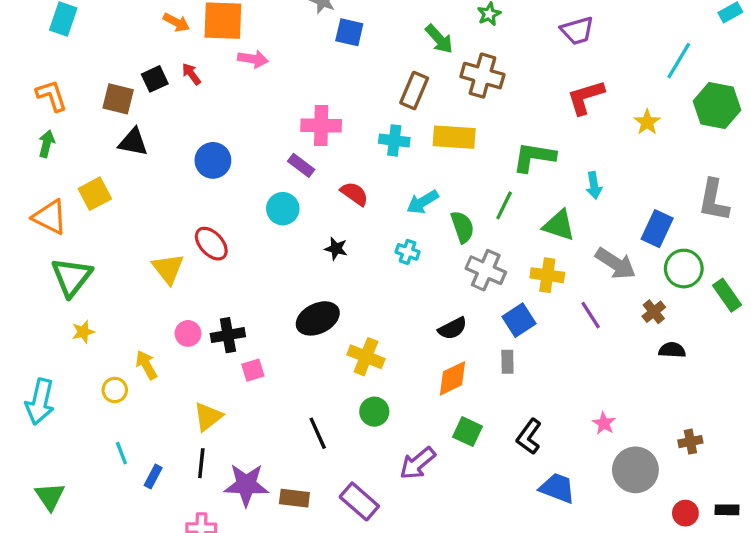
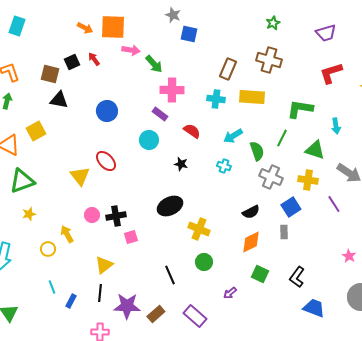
green arrow: (439, 39) -> (154, 64), moved
green triangle: (72, 277) -> (22, 181), turned 32
pink star: (604, 423) -> (349, 256), moved
purple arrow: (418, 463) -> (230, 293), size x0.6
brown rectangle: (294, 498) -> (156, 314), turned -48

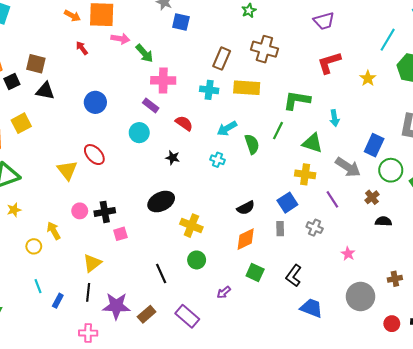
green star: (273, 23) -> (249, 10), moved
black square: (72, 62) -> (12, 81), moved
gray cross: (271, 177) -> (315, 228), moved, size x0.7

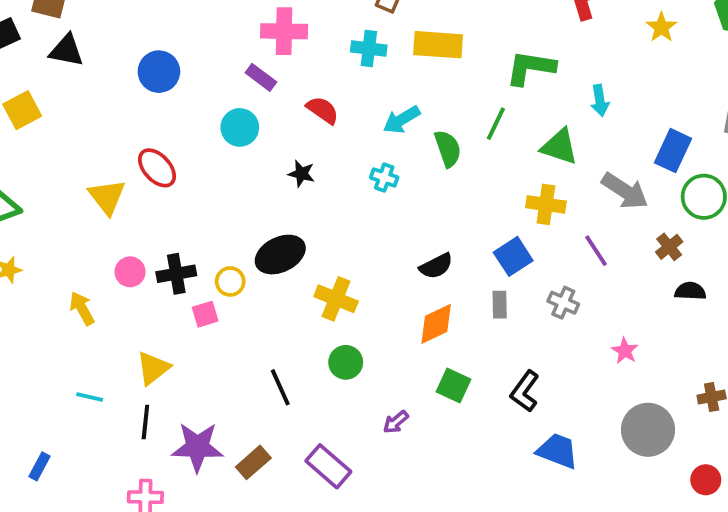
yellow circle: (34, 246) -> (230, 281), moved
cyan line: (38, 286) -> (90, 397), moved, turned -56
blue rectangle: (58, 301) -> (40, 466), moved

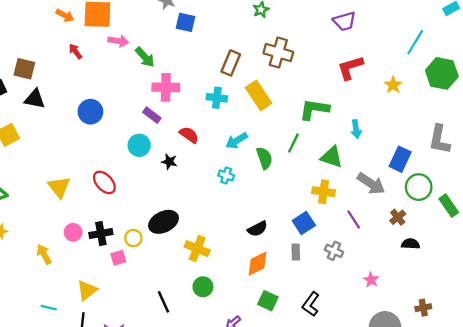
yellow rectangle: (438, 45) -> (259, 95), turned 52
red ellipse: (157, 168) -> (104, 182), moved
black star: (301, 174) -> (169, 162), moved

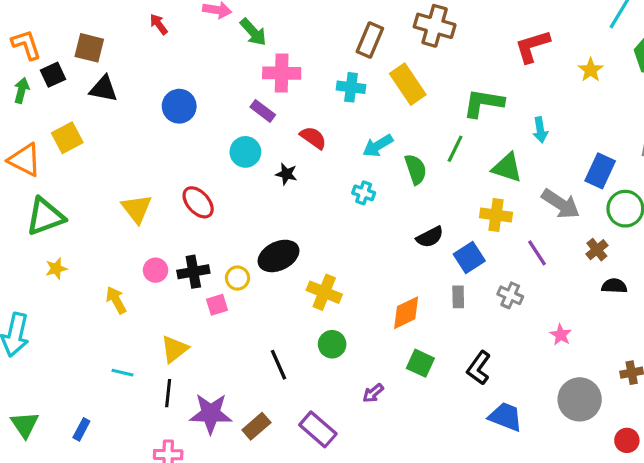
black semicircle: (257, 229) -> (430, 237), moved

